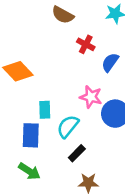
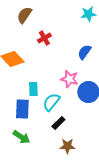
brown semicircle: (63, 15) -> (24, 15), moved, turned 96
red cross: (86, 44) -> (44, 38), moved, turned 32

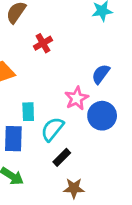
blue semicircle: (84, 52) -> (101, 74), moved
pink star: (69, 79) -> (77, 98), turned 30

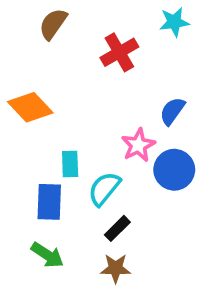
red cross: (43, 43) -> (119, 52), moved, size x1.4
brown star: (74, 188) -> (116, 268), moved

